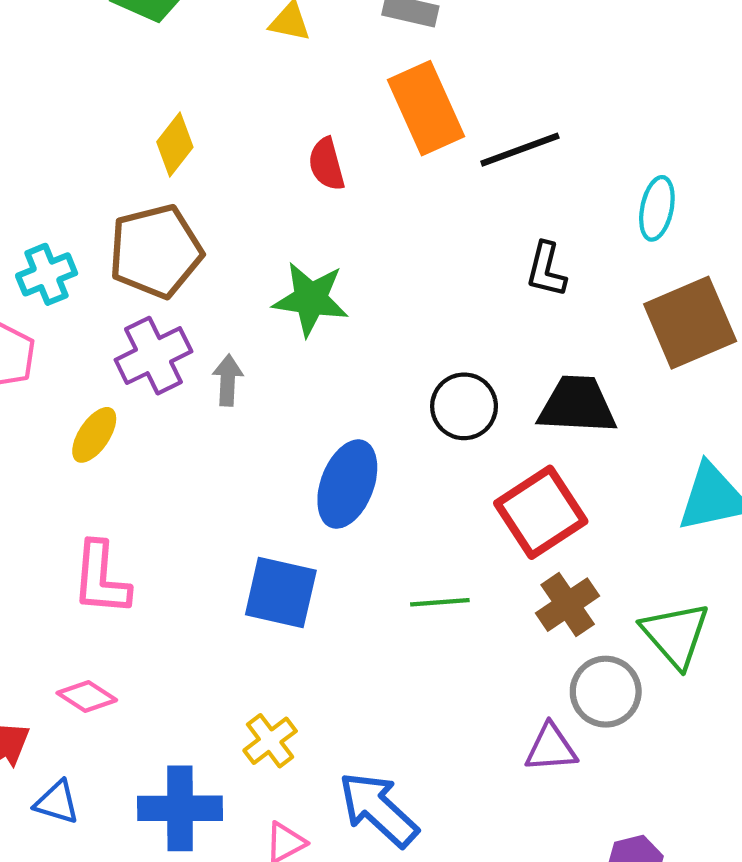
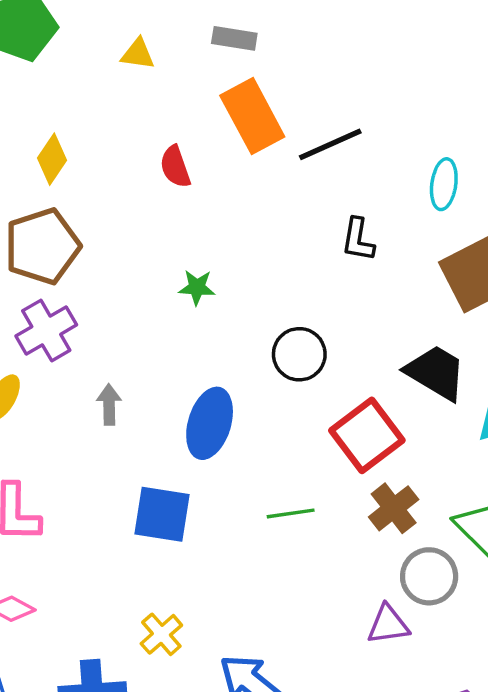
green star: (311, 299) -> (197, 287), moved, size x0.6
gray arrow: (228, 380) -> (109, 405), moved
black trapezoid: (577, 405) -> (436, 373), moved, turned 32

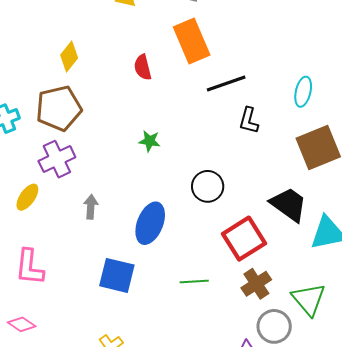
black line: (330, 144) -> (226, 84), moved

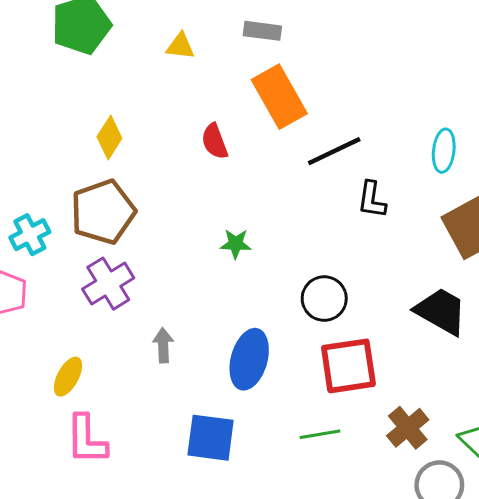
yellow ellipse: (27, 197) -> (68, 377), moved
red square: (244, 239) -> (348, 366), moved, turned 30

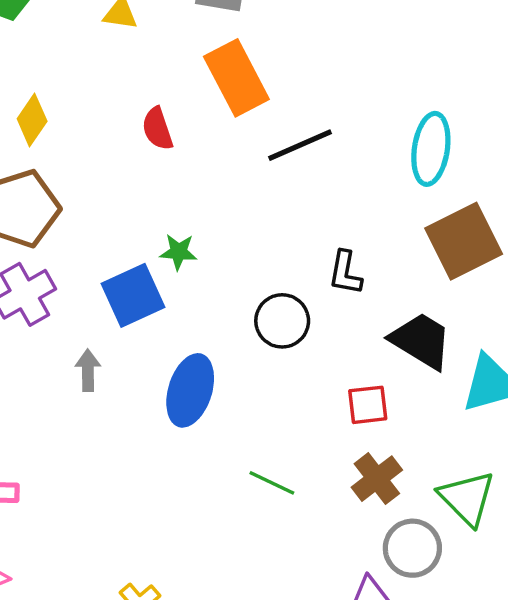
cyan ellipse: (444, 151) -> (431, 149), size x1.4
black L-shape: (372, 200) -> (345, 273), moved
red square: (348, 366) -> (368, 405), moved, size x0.6
green line: (320, 434) -> (272, 483), turned 33
blue square: (211, 438) -> (133, 295), moved, turned -34

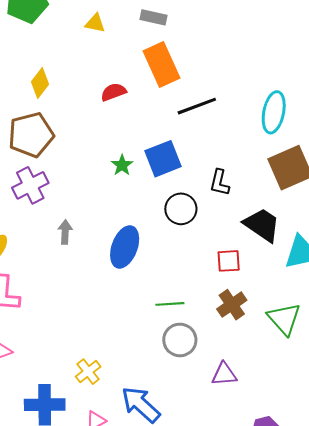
red semicircle: (157, 129) -> (113, 92), turned 85
green star: (178, 252) -> (122, 165), turned 30
blue square: (133, 295) -> (163, 159), moved
green line: (272, 483) -> (170, 304), turned -32
gray circle: (412, 548) -> (180, 340), moved

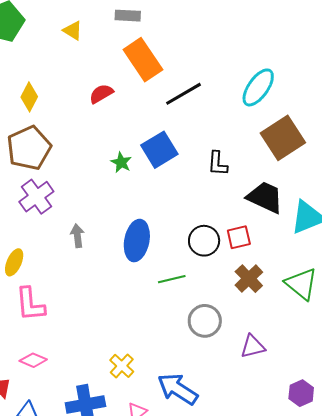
yellow triangle: (95, 23) -> (73, 31), turned 30
cyan ellipse: (274, 112) -> (258, 87), turned 33
black circle: (181, 209) -> (204, 241), moved
green line: (170, 304) -> (172, 279), moved

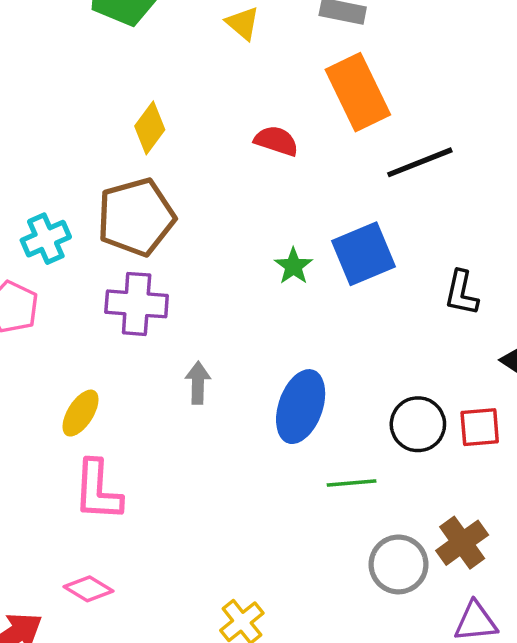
red semicircle: (101, 94) -> (276, 141), turned 40
purple cross: (36, 197) -> (137, 304), turned 32
brown cross: (249, 279) -> (462, 543), moved

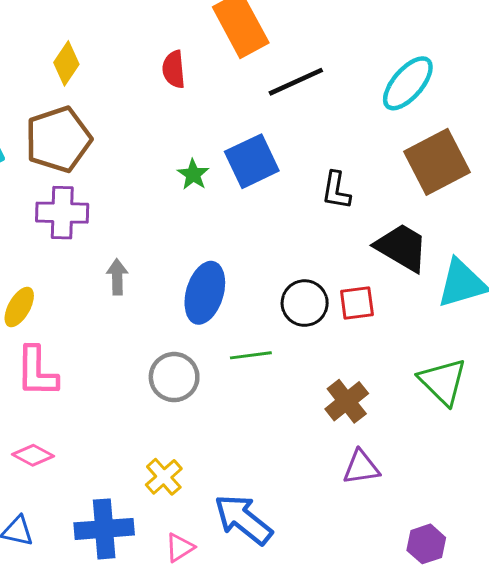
red semicircle: (276, 141) -> (174, 69), turned -111
gray circle: (399, 564) -> (174, 377), moved

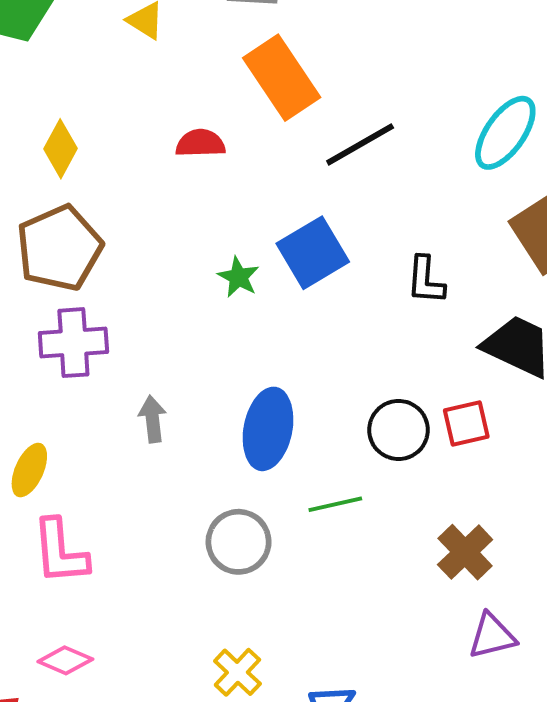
red semicircle: (174, 69) -> (200, 143), turned 99

